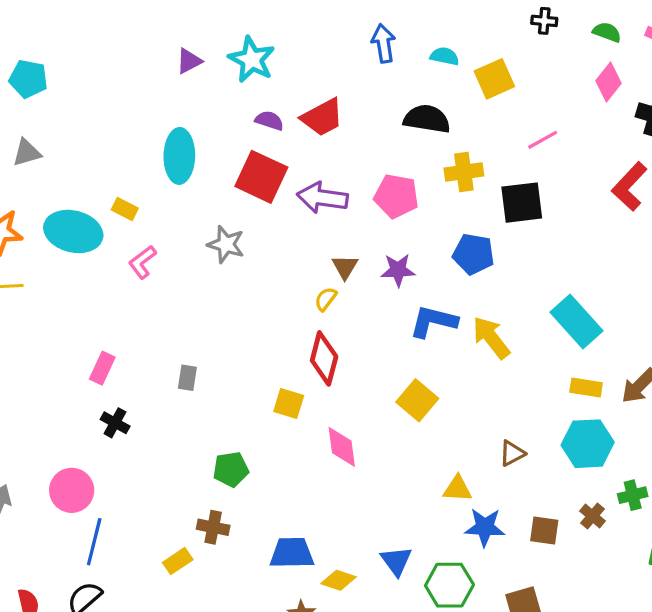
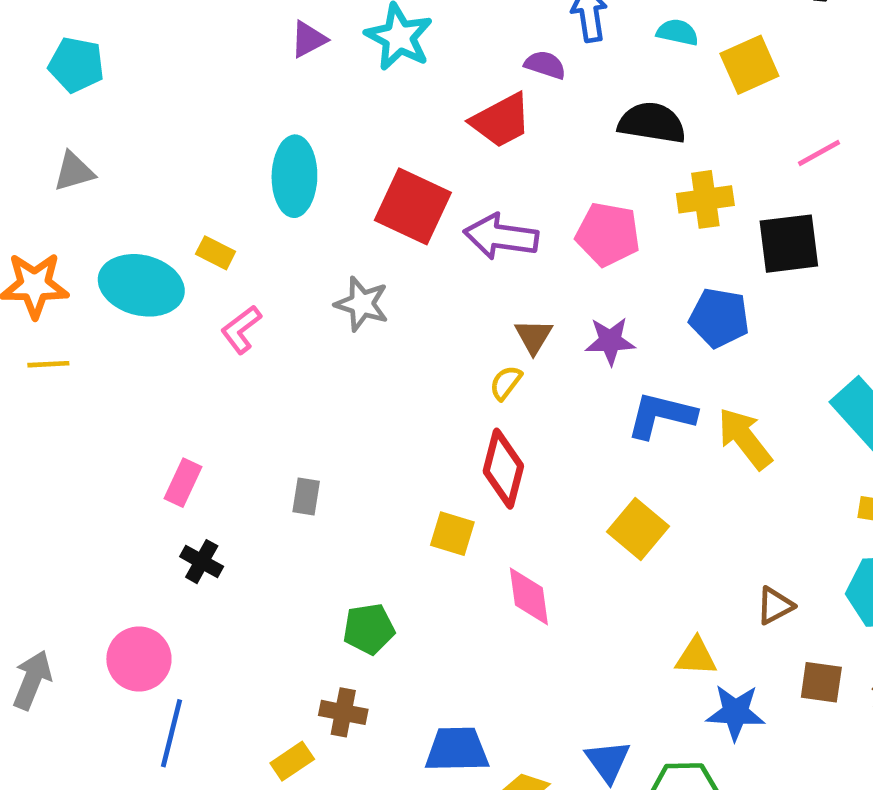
purple semicircle: (269, 121) -> (545, 65), moved
brown square: (544, 530) -> (821, 682), moved

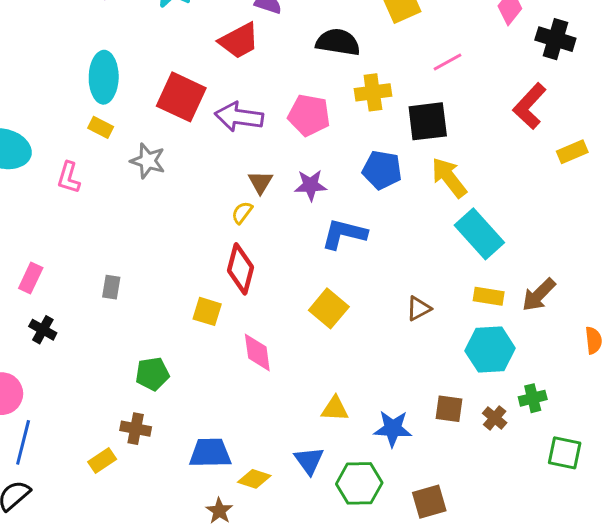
yellow rectangle: (216, 253) -> (101, 127), moved
pink L-shape: (241, 329) -> (69, 178), turned -36
yellow arrow: (745, 438) -> (449, 178), moved
brown triangle: (775, 606) -> (419, 308), moved
yellow triangle: (696, 657) -> (335, 409), moved

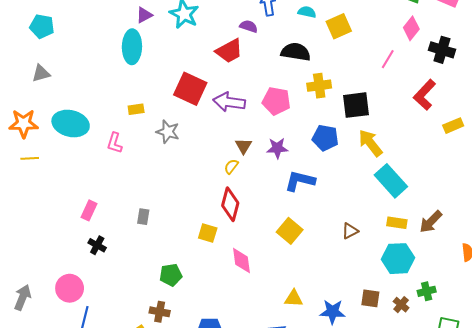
pink line: (447, 62) -> (388, 59), moved, turned -30
cyan ellipse: (104, 77) -> (132, 47), moved
yellow rectangle: (101, 127) -> (136, 109), turned -35

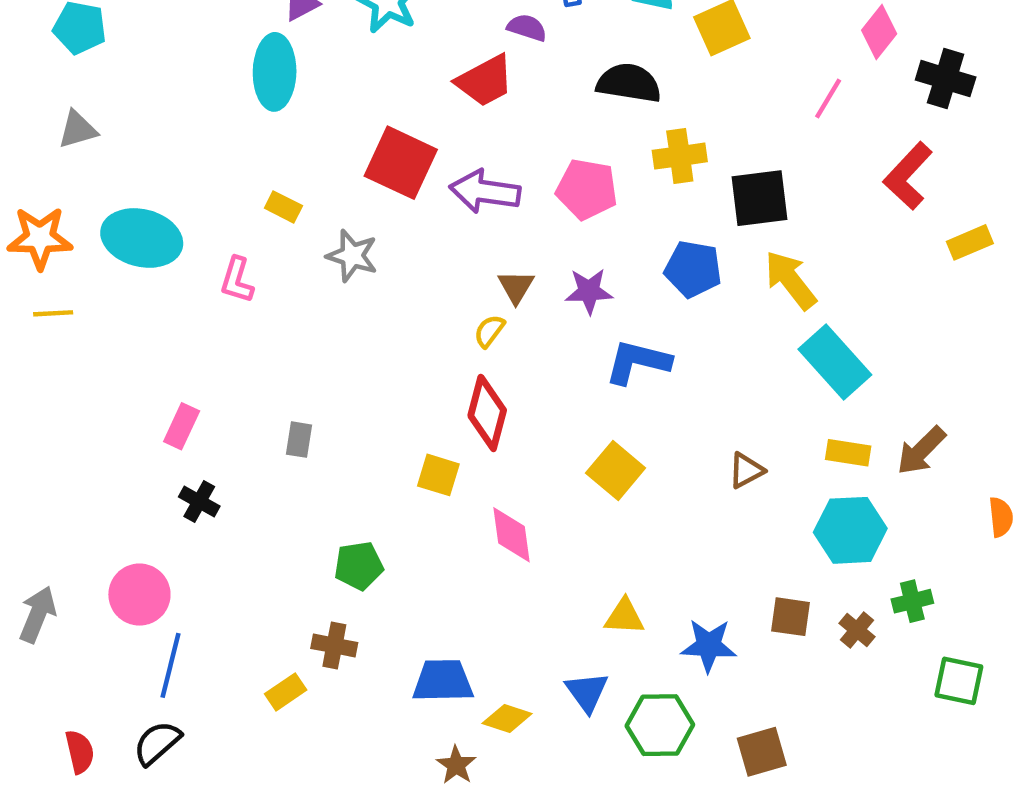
yellow rectangle: (136, 109) -> (283, 207), turned 35

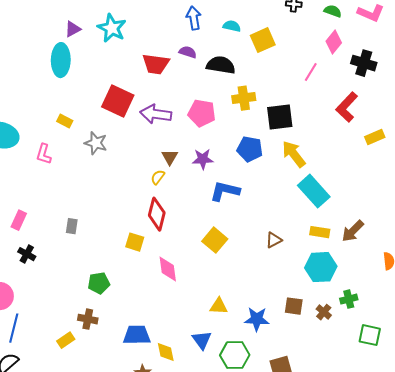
purple semicircle: (527, 28) -> (188, 52), moved
red trapezoid: (485, 81) -> (156, 64), turned 36
yellow diamond: (507, 719) -> (166, 352), turned 60

